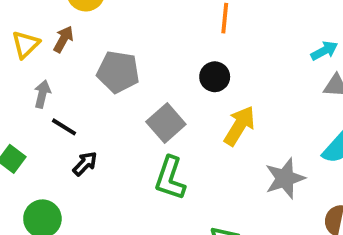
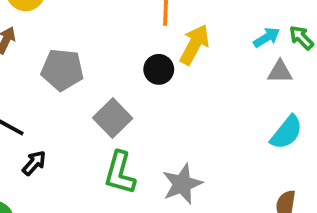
yellow arrow: (239, 126) -> (194, 45), moved
gray star: (285, 178) -> (182, 184), moved

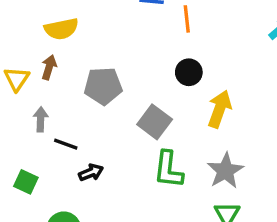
yellow arrow: (194, 45) -> (220, 109), moved
black arrow: (34, 163) -> (91, 173), turned 35

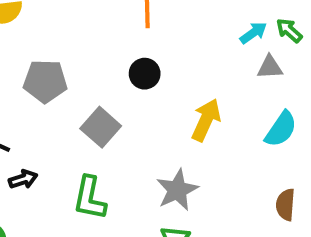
yellow arrow: (220, 109) -> (206, 120), moved
green L-shape: (168, 170) -> (90, 198), moved

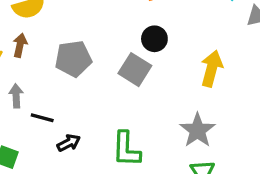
gray square: (101, 127) -> (135, 70), moved

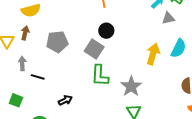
yellow arrow: (212, 69) -> (153, 54), moved
black arrow: (69, 143) -> (65, 100), moved
green L-shape: (126, 149) -> (100, 76), moved

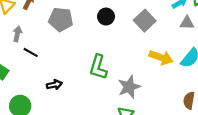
black circle: (106, 31) -> (106, 17), moved
gray square: (94, 49) -> (145, 21), moved
yellow arrow: (153, 54) -> (161, 57), turned 80

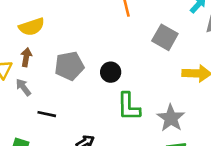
black circle: (106, 17) -> (111, 72), moved
gray arrow: (17, 34) -> (23, 87), moved, turned -32

